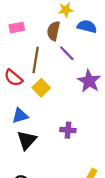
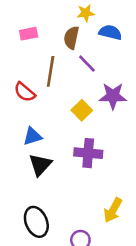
purple star: (89, 81) -> (113, 96), turned -30
yellow square: (41, 88) -> (82, 110), moved
purple cross: (68, 130) -> (88, 153), size x1.5

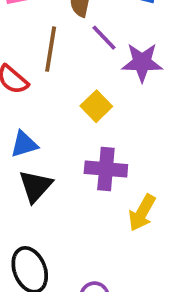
purple star: (113, 96) -> (142, 62), moved
yellow arrow: (113, 210) -> (142, 213), moved

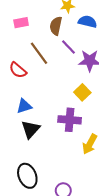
brown line: (51, 49) -> (39, 53), turned -45
yellow square: (96, 106) -> (82, 92), moved

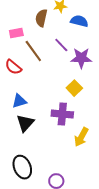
pink rectangle: (21, 23) -> (16, 33), moved
brown semicircle: (56, 26) -> (41, 18), moved

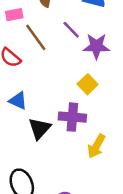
blue triangle: (19, 101) -> (18, 101), turned 42
black triangle: (25, 123) -> (40, 128), moved

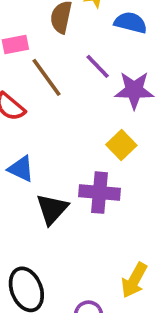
yellow arrow: (96, 146) -> (134, 280), moved

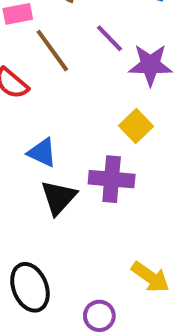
blue triangle: (21, 169) -> (42, 153), moved
yellow arrow: (134, 280) -> (150, 277), turned -84

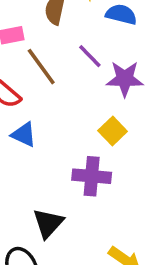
blue triangle: (42, 153) -> (24, 134), moved
black triangle: (59, 197) -> (48, 223), moved

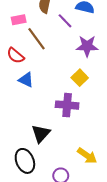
purple line: (90, 56) -> (65, 21), moved

